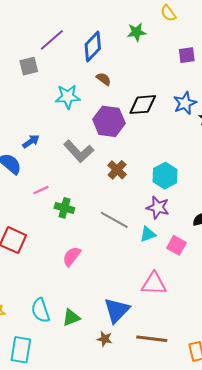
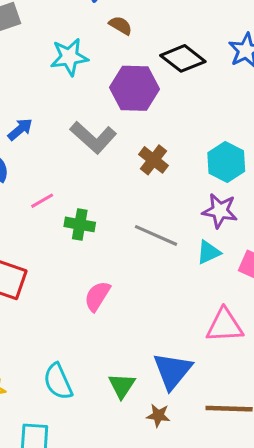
black diamond: (143, 105) -> (183, 58), turned 48
green triangle: (71, 318) -> (122, 386), moved, turned -30

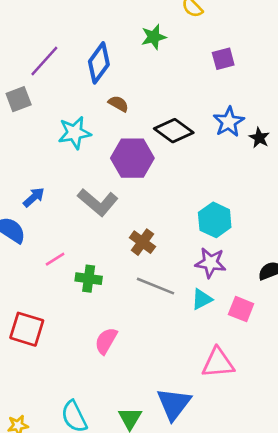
brown cross: (153, 160) -> (142, 242), moved

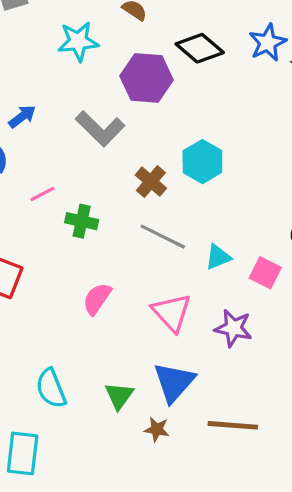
cyan hexagon: (215, 220) -> (202, 162), moved
purple star: (211, 263) -> (233, 328), moved
pink triangle: (218, 363) -> (172, 313), moved, turned 48

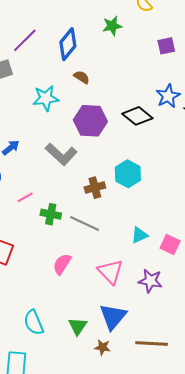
black diamond: (200, 48) -> (137, 116), moved
brown cross: (151, 182) -> (95, 188), turned 36
gray line: (163, 237) -> (85, 223), moved

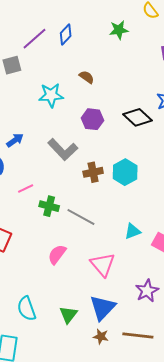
blue diamond: (68, 44) -> (66, 35), moved, size x0.7
purple hexagon: (90, 121) -> (92, 119), size x0.7
brown cross: (95, 188) -> (93, 172), moved
purple star: (150, 281) -> (147, 291), moved, turned 30
brown star: (103, 347) -> (101, 337), moved

